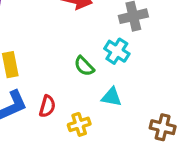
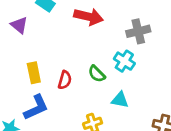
red semicircle: (47, 106) -> (65, 80), moved

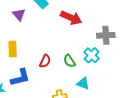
yellow rectangle: (34, 73) -> (13, 49), moved

